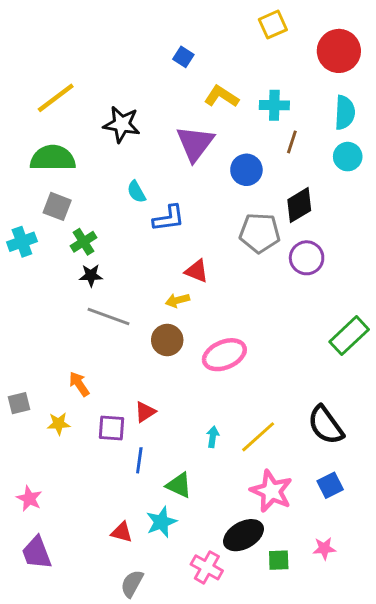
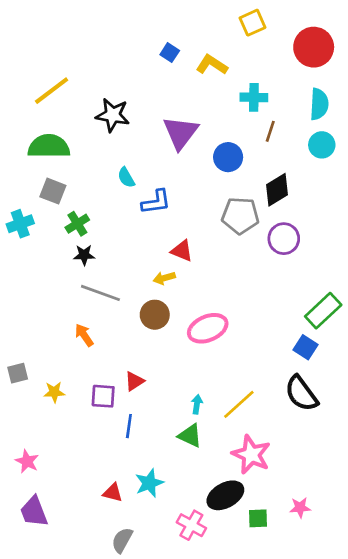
yellow L-shape: (221, 96) -> (212, 65), moved
orange arrow: (79, 384) -> (84, 335), moved
green triangle: (179, 485) -> (190, 436), moved
blue square: (330, 485) -> (306, 347), moved, turned -30

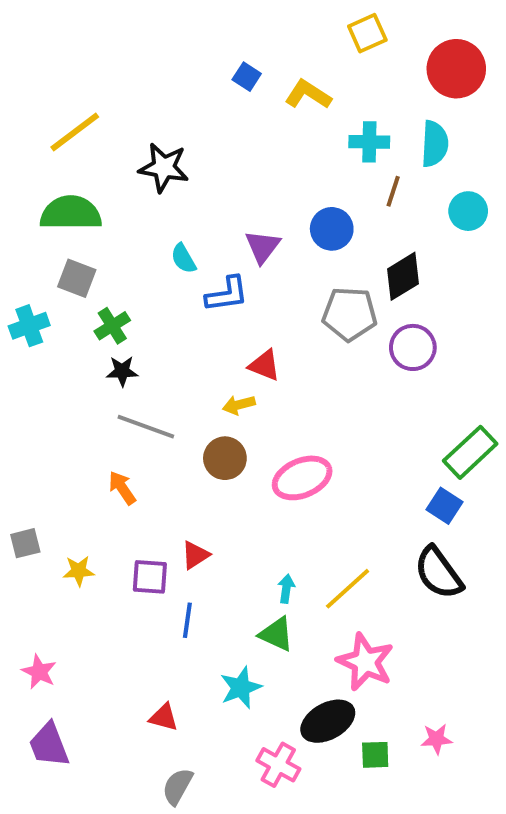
cyan semicircle: (319, 104) -> (435, 144), moved
purple triangle: (181, 133) -> (263, 247), moved, size x0.7
cyan star: (149, 483) -> (241, 688), moved

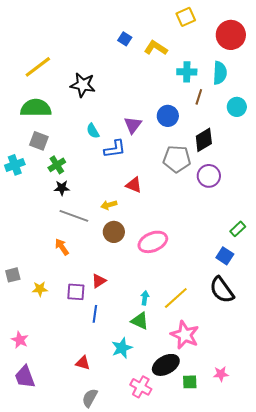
yellow arrow: (239, 405) -> (109, 205), moved
green rectangle: (470, 452) -> (238, 229), size x0.6

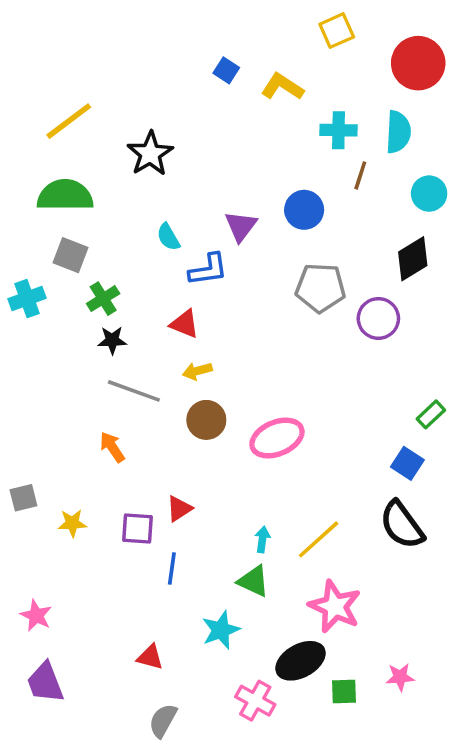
black star: (83, 85) -> (150, 154), turned 30
black diamond: (204, 140) -> (413, 259), moved
red triangle: (134, 185) -> (185, 324), moved

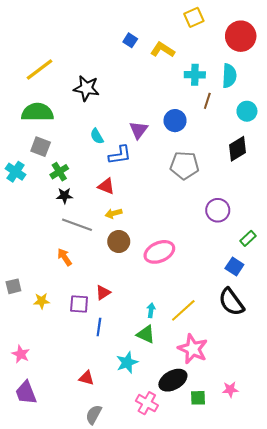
black star: (150, 154) -> (86, 88), turned -30
cyan cross: (27, 299) -> (16, 172), turned -36
purple circle: (378, 318) -> (218, 210), moved

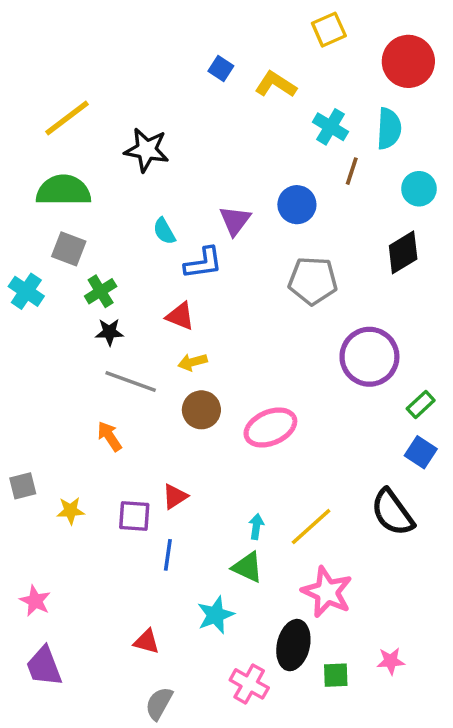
cyan cross: (195, 75) -> (331, 127), turned 30
purple circle: (218, 210) -> (369, 357), size x1.4
blue square: (234, 267) -> (421, 452), moved
black ellipse: (173, 380) -> (293, 645), turned -48

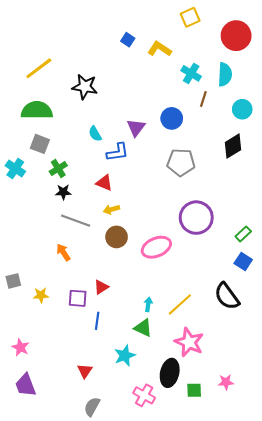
purple circle: (369, 357) -> (196, 218), moved
red triangle: (147, 642) -> (85, 371), turned 49

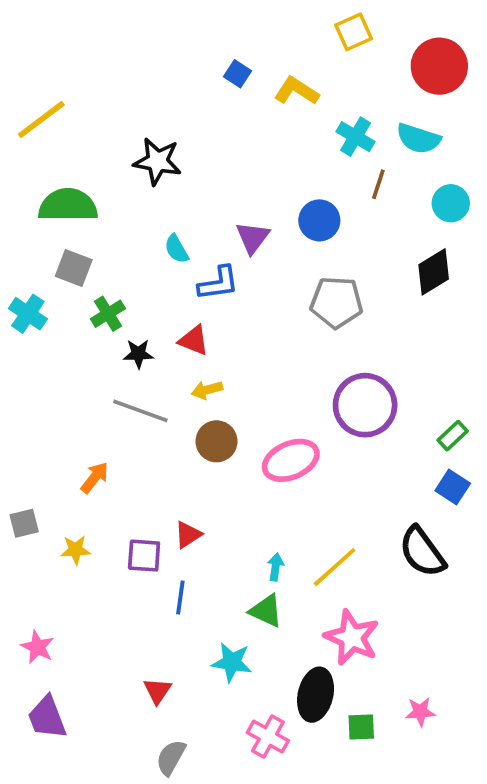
yellow line: (39, 68) -> (41, 119), moved
cyan semicircle: (225, 74) -> (418, 139), turned 105
black star: (63, 192) -> (138, 354), moved
orange arrow: (63, 252) -> (95, 478), moved, turned 72
cyan star: (125, 356) -> (232, 662), turned 30

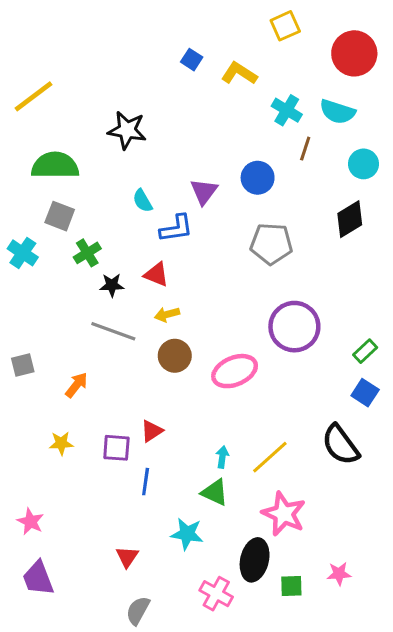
gray square: (24, 523) -> (23, 365), moved

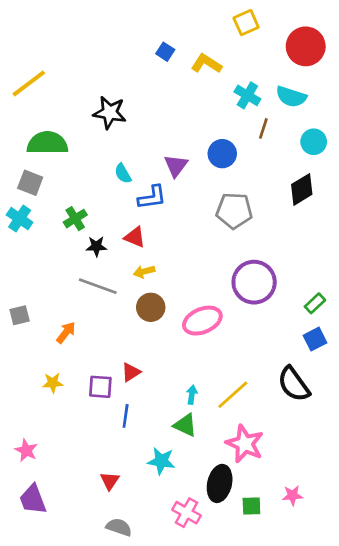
gray square: (60, 216) -> (30, 183), moved
blue square: (365, 393) -> (315, 339), turned 30
gray semicircle: (138, 611) -> (119, 527), turned 80

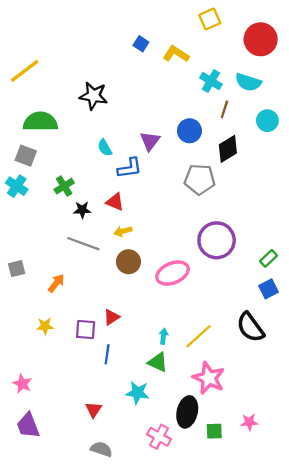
black diamond: (302, 189) -> (228, 149), moved

